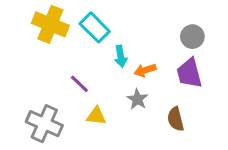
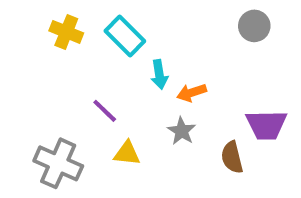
yellow cross: (50, 24) -> (66, 32), size x0.7
gray circle: (192, 37) -> (254, 26), moved
purple trapezoid: (189, 73) -> (266, 125), moved, turned -76

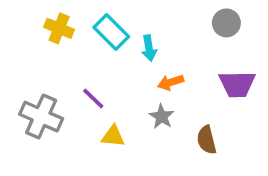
cyan arrow: (159, 74) -> (149, 48), moved
purple trapezoid: (266, 125) -> (237, 84), moved
gray cross: (58, 163) -> (41, 116), moved

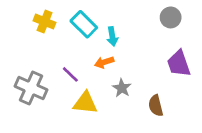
orange arrow: (171, 82) -> (104, 62), moved
purple trapezoid: (237, 84) -> (179, 64), turned 72
yellow triangle: (113, 136) -> (85, 103), size x1.4

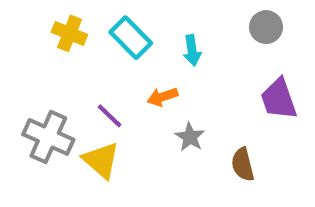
cyan arrow: (112, 36) -> (192, 50), moved
yellow triangle: (85, 103) -> (101, 160), moved, turned 35

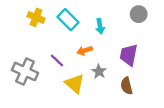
purple trapezoid: (279, 99) -> (129, 55), moved, turned 30
yellow triangle: (101, 160) -> (75, 84), moved

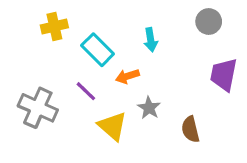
yellow cross: (36, 17) -> (54, 26), turned -35
cyan rectangle: (68, 20) -> (98, 50), moved
purple trapezoid: (129, 55) -> (224, 75), moved

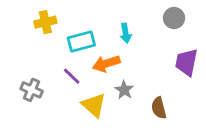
cyan rectangle: (98, 50) -> (81, 41), turned -60
orange arrow: (127, 76) -> (106, 64), size x1.4
gray cross: (38, 108) -> (32, 90), size x0.7

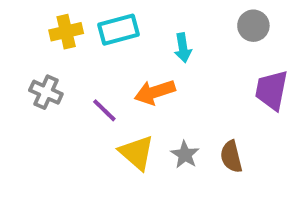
cyan rectangle: (81, 41) -> (118, 30), moved
gray cross: (32, 90) -> (46, 92), moved
gray star: (124, 90) -> (185, 155), moved

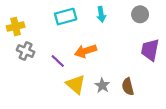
yellow cross: (66, 32) -> (16, 27), moved
cyan arrow: (183, 48) -> (101, 14), moved

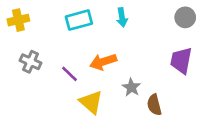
gray circle: (140, 14) -> (185, 17), moved
yellow cross: (16, 27) -> (18, 20), moved
gray star: (102, 85) -> (131, 87), moved

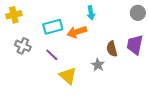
cyan rectangle: (79, 20) -> (53, 27), moved
orange arrow: (103, 62) -> (77, 32), moved
brown semicircle: (154, 105) -> (112, 49), moved

